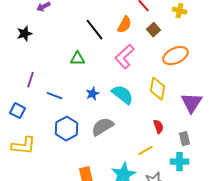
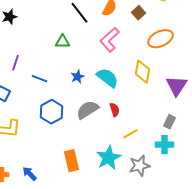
red semicircle: (158, 127) -> (114, 110), moved
gray rectangle: (184, 139) -> (170, 122), turned 40

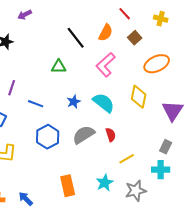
cyan star: (108, 158) -> (105, 183), size x0.7

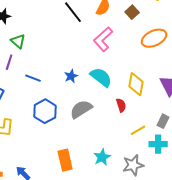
green triangle: (59, 67) -> (18, 41), moved, turned 42
yellow diamond: (139, 97) -> (136, 84), moved
red semicircle: (111, 135) -> (121, 105), moved
yellow line: (127, 159) -> (138, 130), moved

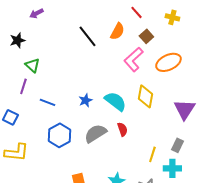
pink L-shape: (103, 39) -> (133, 59), moved
yellow diamond: (136, 84) -> (145, 96), moved
red semicircle: (121, 105) -> (122, 129), moved
yellow line: (138, 130) -> (152, 154), turned -42

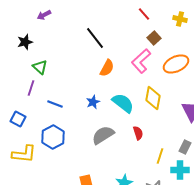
orange semicircle: (117, 31) -> (107, 68), moved
red semicircle: (122, 129) -> (138, 133), moved
blue hexagon: (59, 135) -> (53, 137), moved

